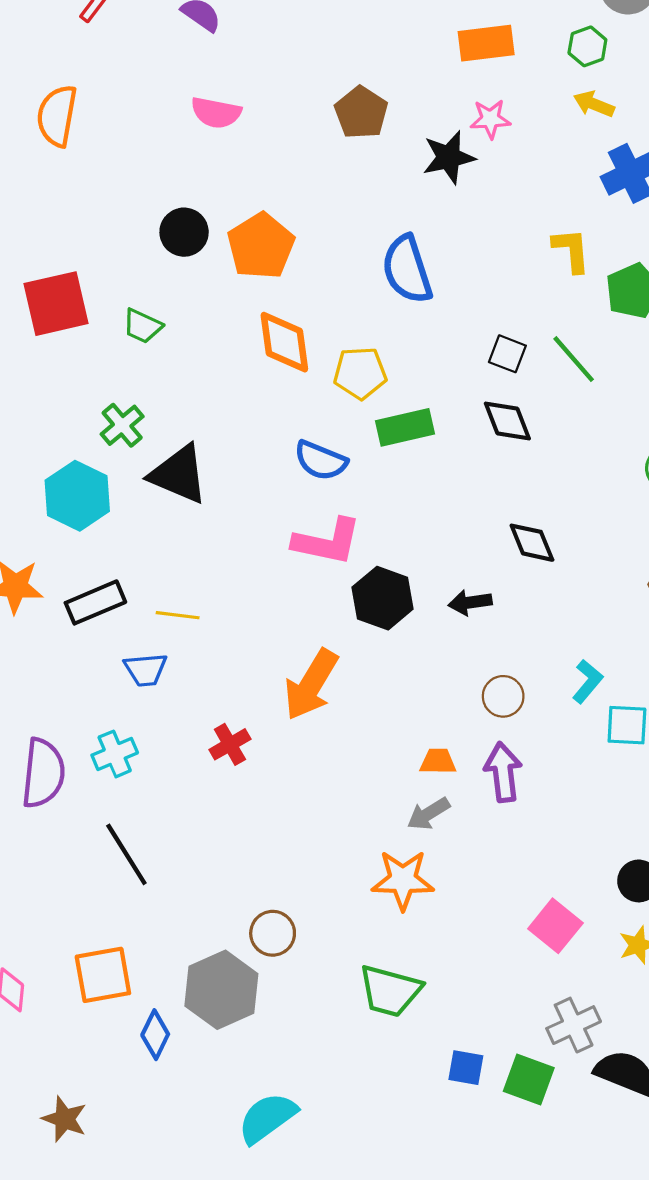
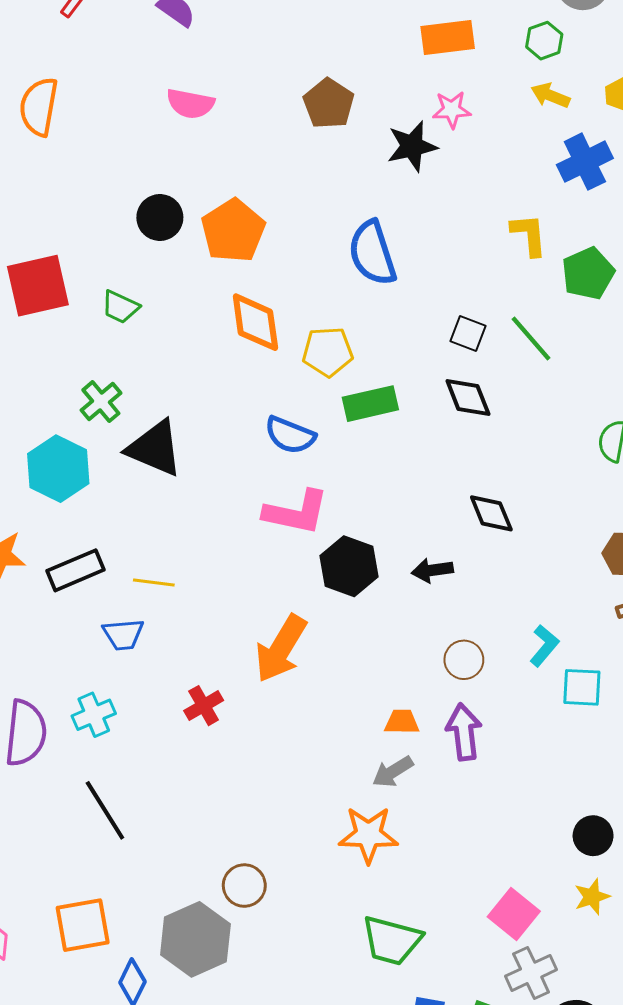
pink square: (555, 926) -> (514, 914), moved
green trapezoid: (390, 991) -> (392, 940), moved

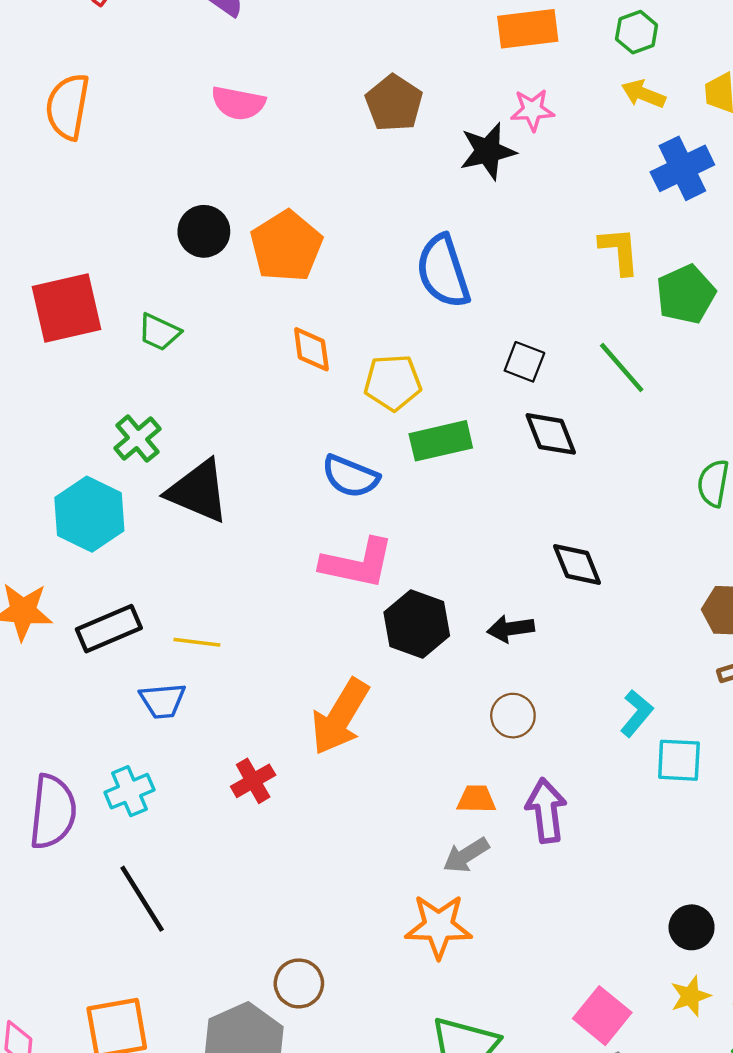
orange diamond: (255, 322) -> (311, 349), size x0.7
black square: (468, 333) -> (524, 362), moved
brown circle: (464, 660) -> (513, 716), moved

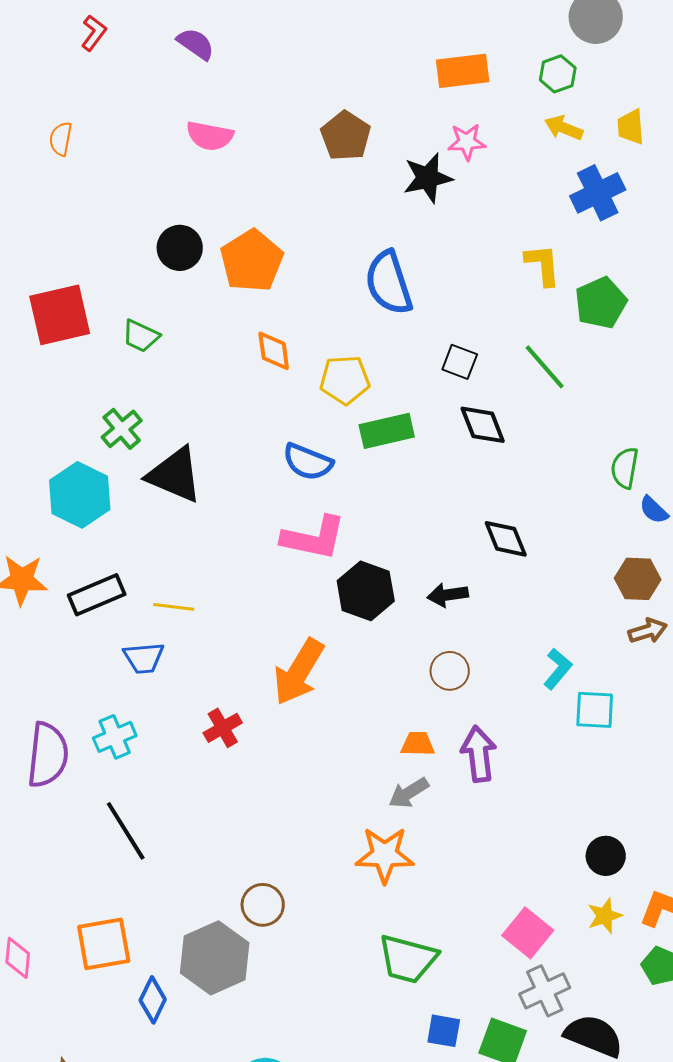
orange semicircle: (68, 107) -> (61, 139), size x0.6

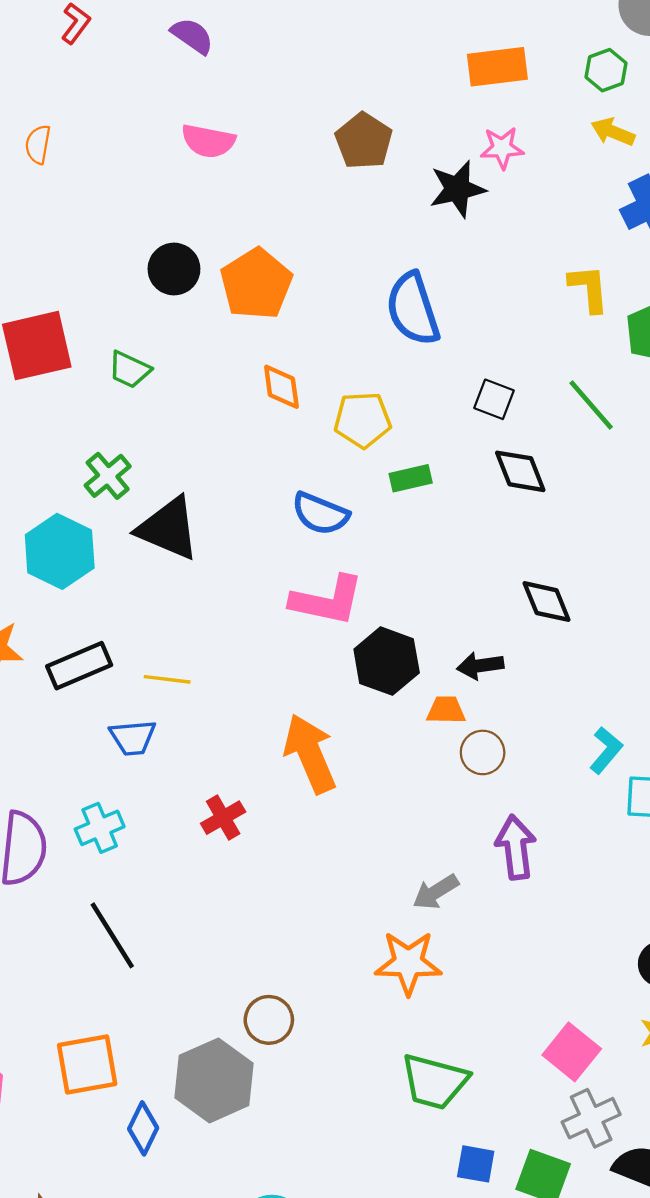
green rectangle: (387, 431) -> (411, 478), size x0.7
orange arrow: (299, 672) -> (310, 754), turned 126
orange trapezoid: (418, 744) -> (446, 710), moved

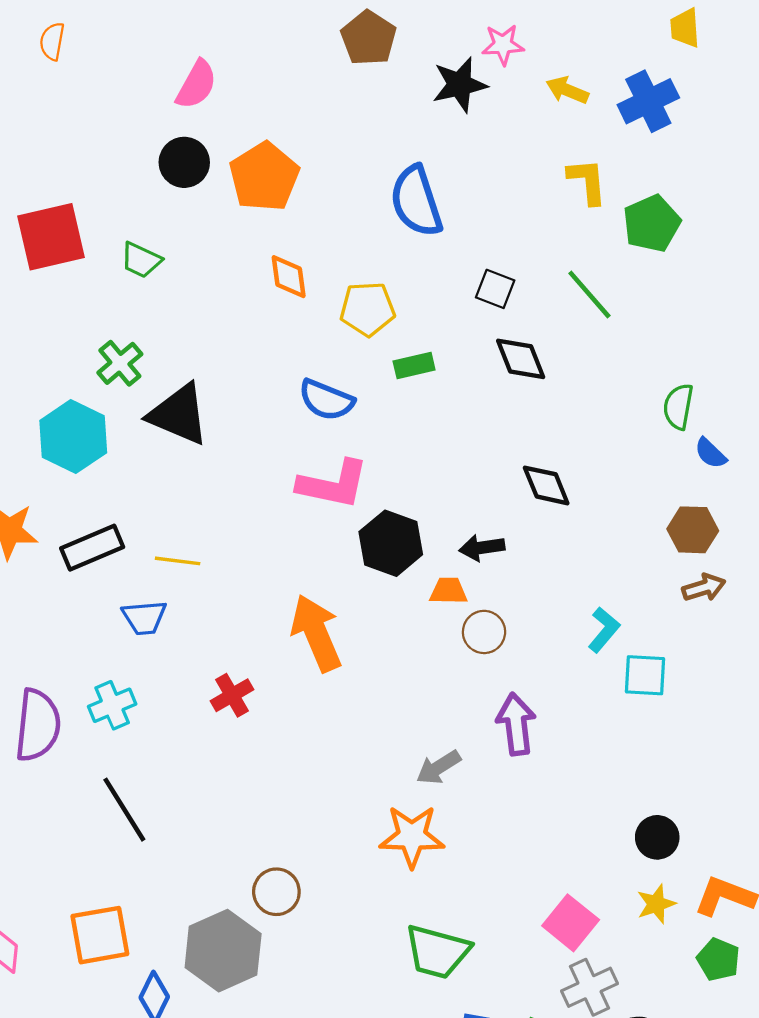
yellow arrow: (613, 132) -> (567, 90), moved
pink semicircle: (208, 141) -> (196, 85), moved, turned -72

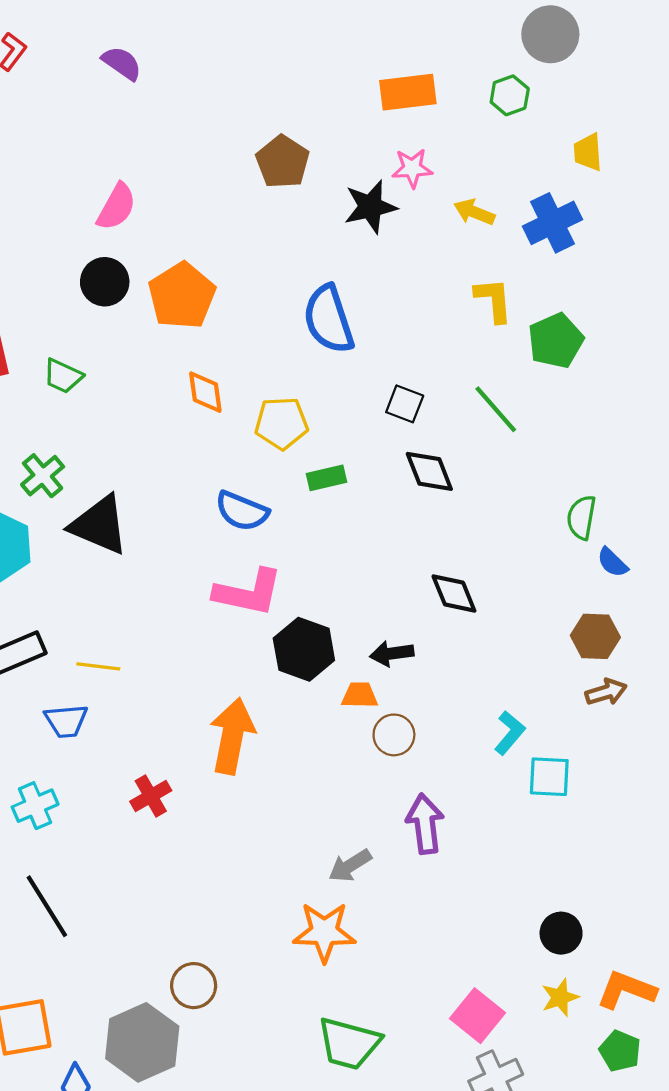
orange arrow: (316, 633) -> (232, 736), turned 34

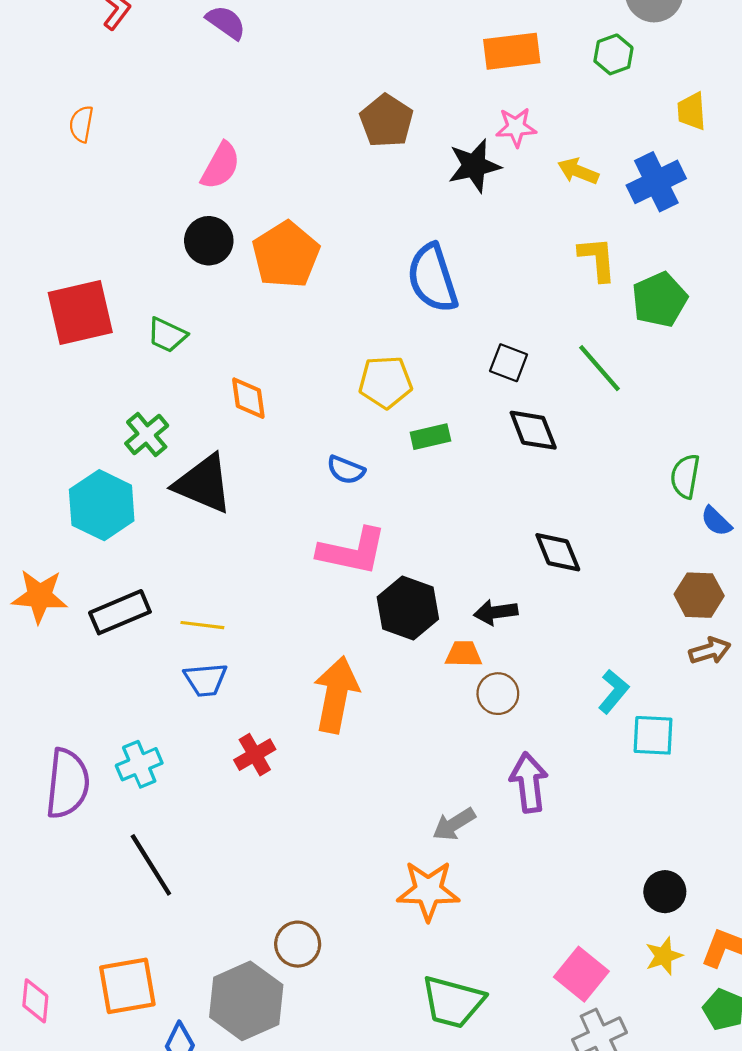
orange diamond: (205, 392) -> (248, 398), moved
blue semicircle: (242, 511) -> (346, 470), size x0.7
blue trapezoid: (66, 721) -> (206, 680), moved

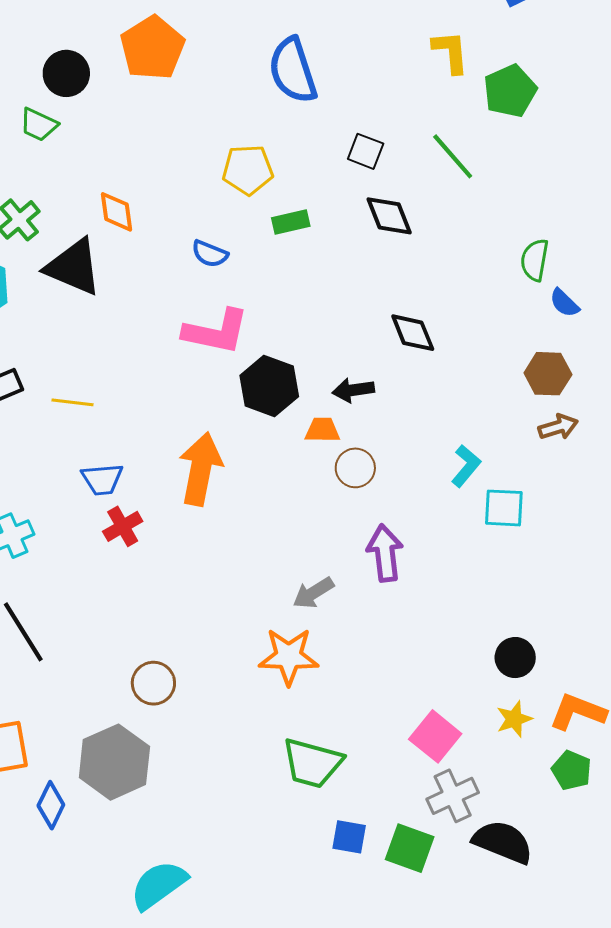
black circle: (209, 241) -> (66, 73), moved
orange diamond: (248, 398) -> (117, 212), moved
blue trapezoid: (206, 680) -> (102, 479), moved
brown circle: (298, 944) -> (153, 683), moved

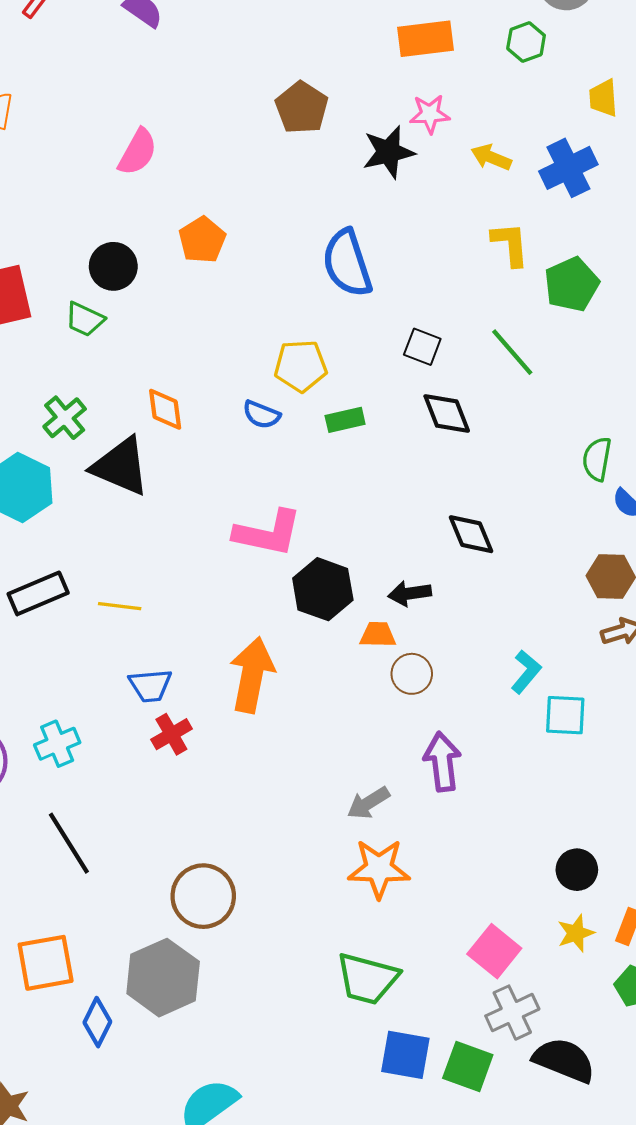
orange pentagon: (152, 48) -> (202, 240), size x0.7
blue semicircle: (210, 254) -> (261, 415), moved
orange star: (289, 656) -> (379, 869), moved
brown circle: (153, 683) -> (203, 896), size x1.4
blue square: (349, 837) -> (405, 1055), size x1.4

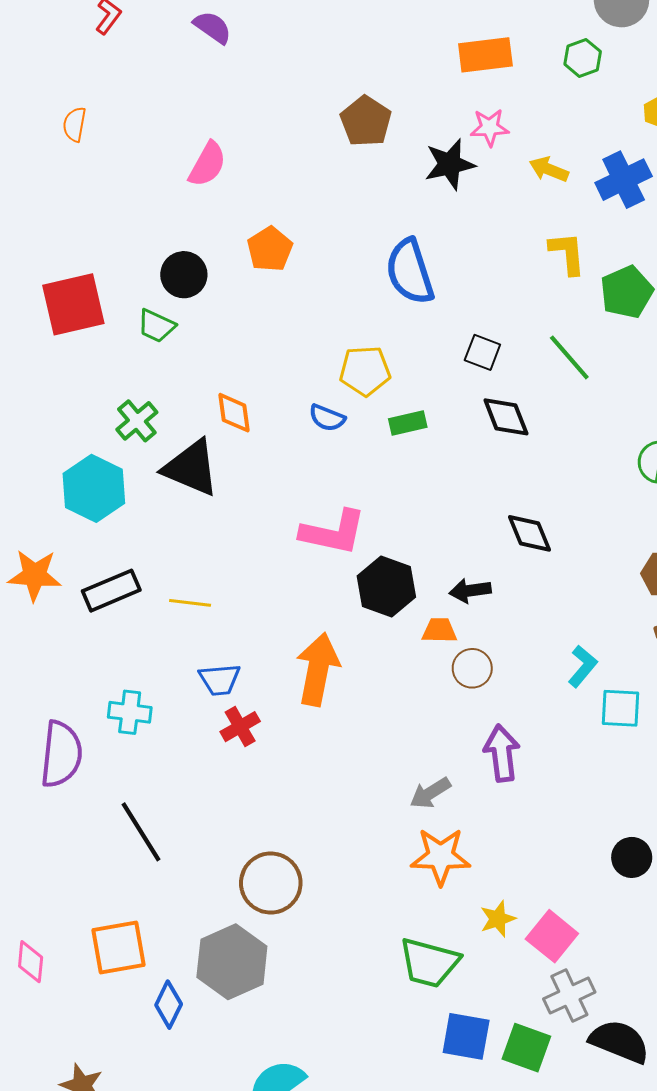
cyan cross: (57, 744) -> (130, 712), moved, turned 30
yellow star: (576, 933) -> (498, 919), moved

